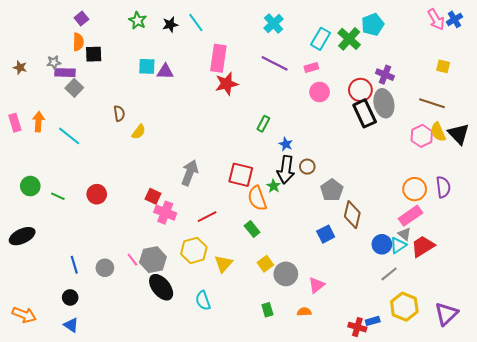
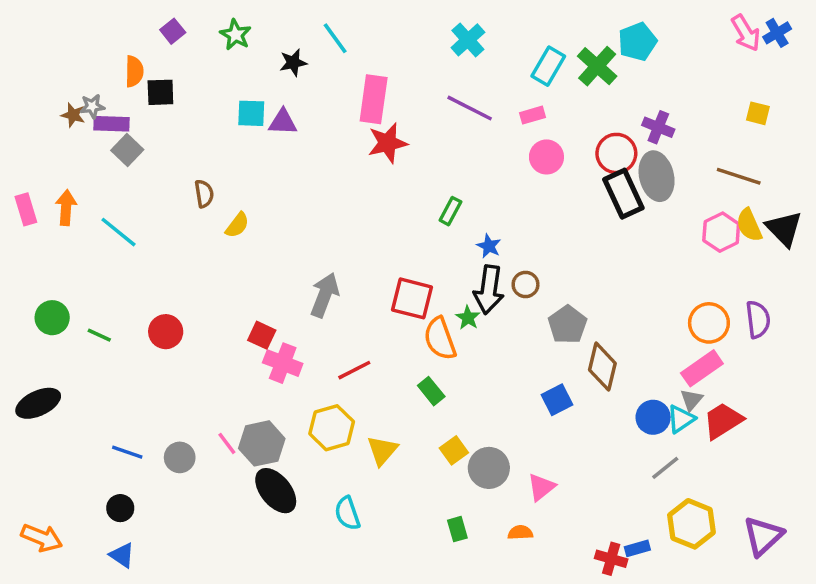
purple square: (81, 18) -> (173, 31), moved
black star: (170, 25) -> (293, 63), moved
brown star: (20, 67) -> (73, 115), moved
gray triangle: (404, 234) -> (691, 400), turned 32
blue line: (74, 265) -> (127, 452), turned -54

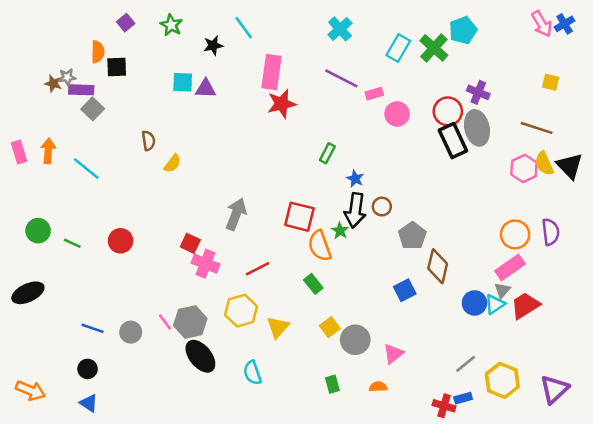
pink rectangle: (533, 115) -> (374, 94), moved
gray line: (665, 468) -> (466, 364), moved

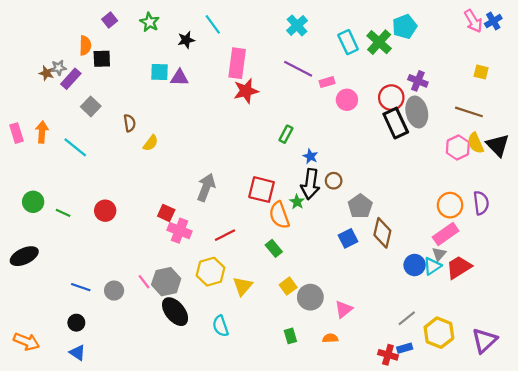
cyan rectangle: (398, 48) -> (348, 42), turned -55
purple rectangle: (81, 90) -> (71, 79), turned -50
gray square: (93, 109) -> (91, 106), moved
blue square: (405, 290) -> (348, 238), moved

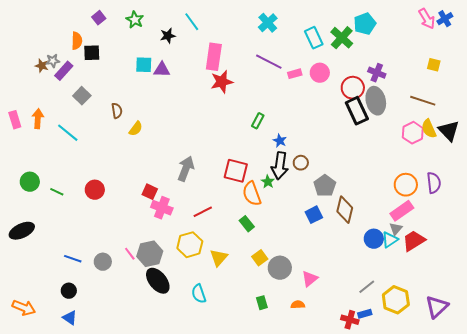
pink circle: (347, 100) -> (320, 73), moved

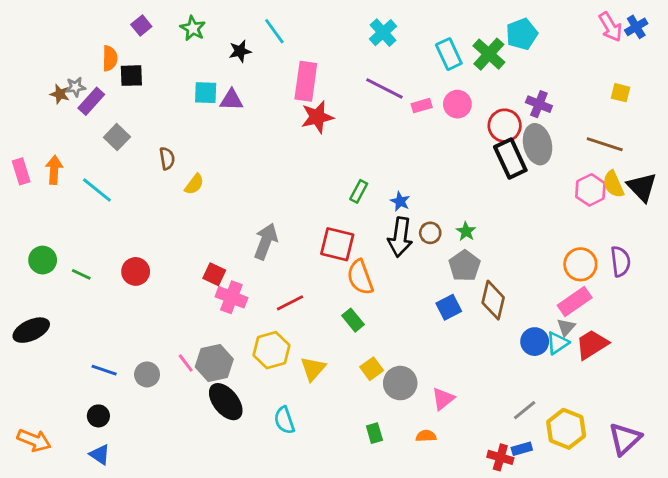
green rectangle: (258, 121) -> (359, 191), moved
green star: (268, 182) -> (466, 231), moved

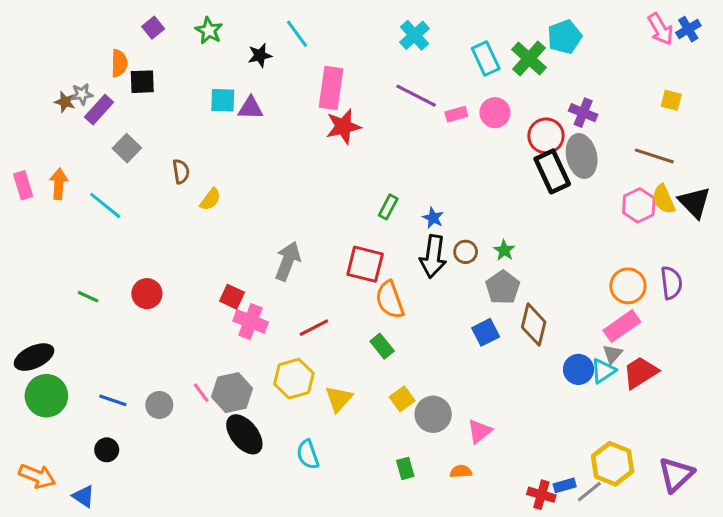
green circle: (43, 260) -> (46, 396), moved, size x1.4
gray line: (525, 410) -> (589, 492), moved
blue triangle: (100, 455) -> (84, 496), moved

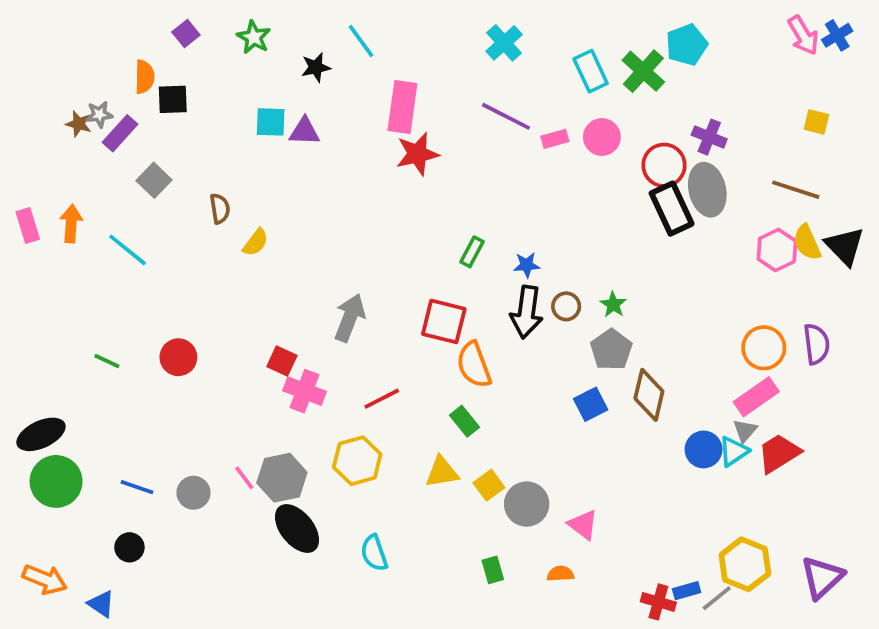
blue star: (433, 218) -> (527, 265), turned -30
yellow triangle: (339, 399) -> (442, 472), moved, turned 40
pink triangle: (479, 431) -> (583, 525), turned -44

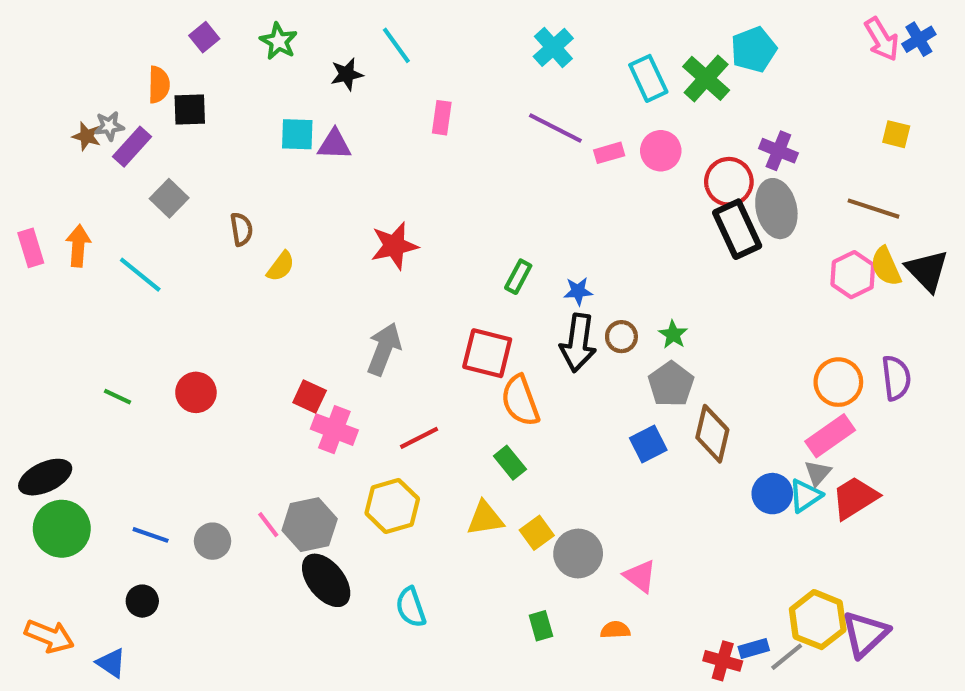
pink rectangle: (402, 107) -> (442, 118), size x0.6
red star: (417, 154) -> (394, 246), moved
purple triangle: (822, 577) -> (865, 634), moved

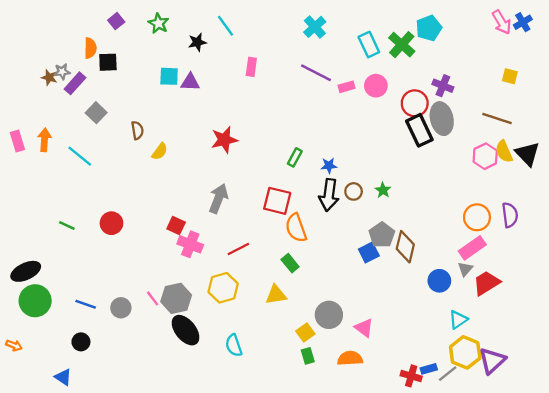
gray pentagon: (671, 384) -> (382, 235), moved
cyan triangle: (805, 496) -> (458, 320), moved
yellow square: (537, 533) -> (305, 332), moved
orange semicircle: (615, 630) -> (350, 358), size x1.5
orange arrow: (49, 636) -> (14, 345), moved, size x0.6

